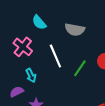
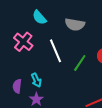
cyan arrow: (31, 75) -> (36, 80), moved
purple semicircle: (17, 92) -> (17, 86), turned -56

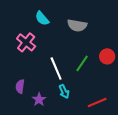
white line: (56, 51) -> (56, 68), moved
cyan arrow: (36, 80) -> (64, 91), moved

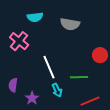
cyan semicircle: (42, 18) -> (35, 17), turned -56
green line: (82, 63) -> (79, 77), moved, turned 54

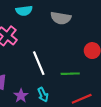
cyan arrow: (57, 90) -> (43, 95), moved

